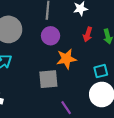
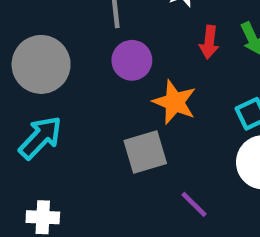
orange star: (66, 59) -> (175, 102), turned -30

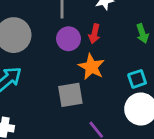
red arrow: (209, 42) -> (94, 34), moved

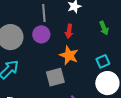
purple circle: (69, 39) -> (41, 34), moved

